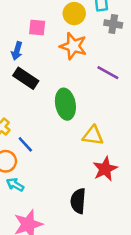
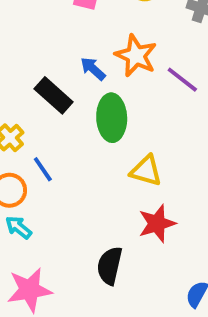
orange star: (73, 46) -> (136, 56), moved
blue arrow: (17, 51) -> (93, 69), moved, turned 108
black rectangle: (26, 78) -> (54, 95), moved

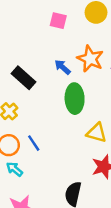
black rectangle: (54, 95) -> (24, 78), moved
blue line: (43, 169) -> (34, 143), moved

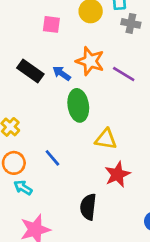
black rectangle: (24, 78) -> (30, 71), moved
blue line: (34, 143) -> (52, 158), moved

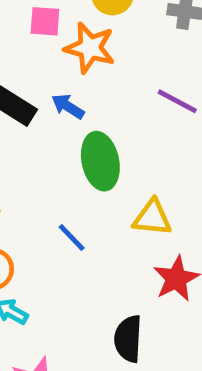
orange star: (90, 61) -> (90, 48), moved
blue line: (52, 158) -> (72, 237), moved

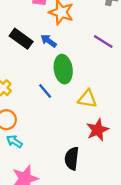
blue line: (72, 237) -> (45, 91), moved

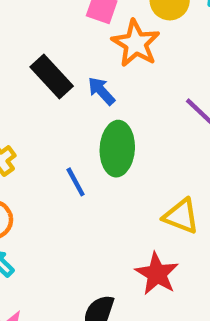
yellow triangle: (87, 99) -> (181, 216), moved
red star: (98, 130) -> (157, 274), turned -30

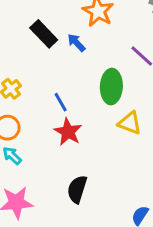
green ellipse: (117, 149) -> (111, 87), moved
red star: (157, 274) -> (68, 132), moved

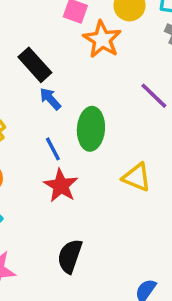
blue arrow: (76, 43) -> (50, 99), moved
green ellipse: (111, 87) -> (91, 129), moved

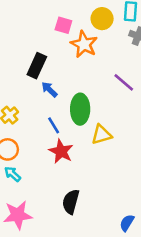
black rectangle: (35, 65) -> (37, 66), turned 70
yellow triangle: (137, 177) -> (102, 135), moved, turned -35

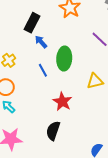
yellow triangle: (102, 135) -> (95, 81), moved
red star: (61, 151) -> (62, 102), moved

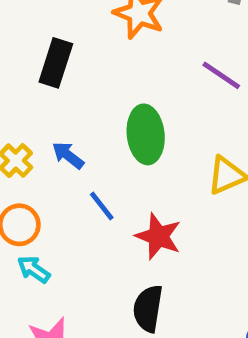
blue arrow: (41, 42) -> (68, 155), moved
blue line: (43, 70) -> (102, 206), moved

